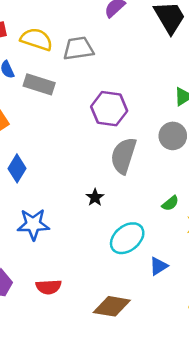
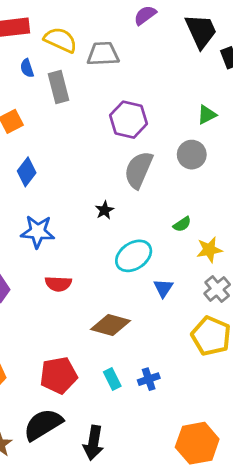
gray rectangle: (39, 84) -> (58, 87), turned 52
blue triangle: (159, 266) -> (163, 288), turned -30
red semicircle: (49, 287) -> (58, 284), moved

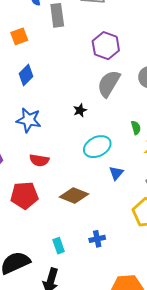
green semicircle: (182, 224) -> (136, 128), turned -80
red pentagon: (59, 375) -> (24, 195), moved
cyan rectangle: (112, 379) -> (59, 246), moved

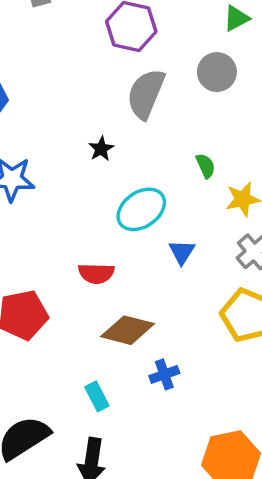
red semicircle: (39, 160) -> (96, 273), moved
brown diamond: (74, 195) -> (127, 330), moved

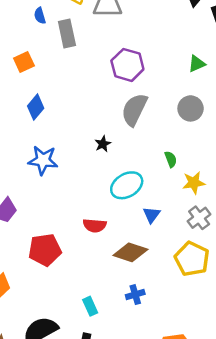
gray circle: (217, 72) -> (191, 108), moved
brown diamond: (127, 330) -> (130, 252), moved

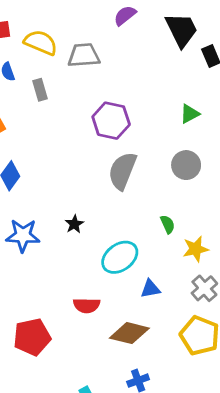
gray rectangle: (67, 33) -> (40, 90), size x0.7
black star: (103, 144) -> (74, 224), moved
blue triangle: (152, 215) -> (150, 289), turned 48

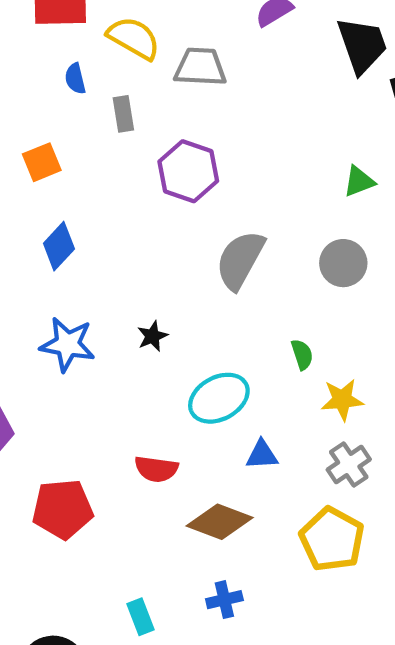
purple hexagon: (111, 121) -> (188, 171), moved

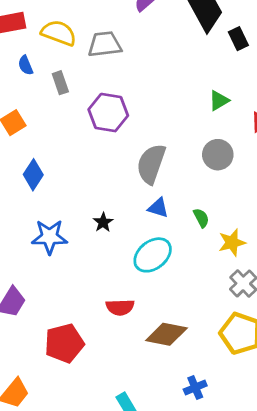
blue triangle: (262, 455) -> (158, 208), moved, turned 30
blue cross: (224, 600) -> (195, 387), moved

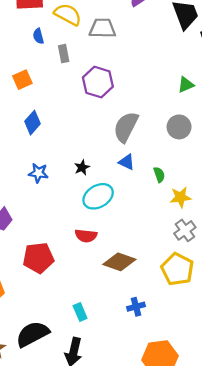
blue star: (49, 237) -> (38, 173), size x0.7
cyan ellipse: (153, 255) -> (98, 196), moved

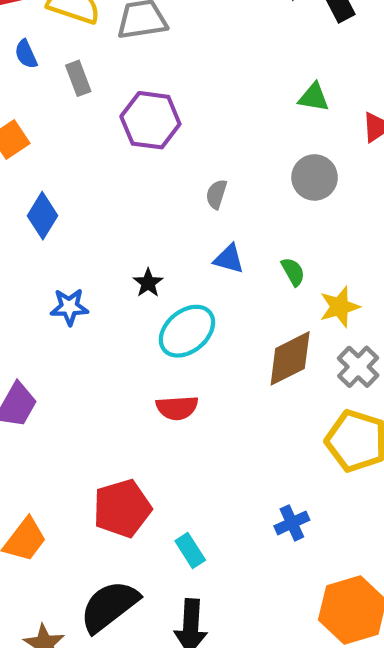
green triangle: (186, 85) -> (314, 97), turned 42
gray semicircle: (126, 127) -> (216, 194), size x0.5
red pentagon: (38, 258) -> (122, 508), moved
brown diamond: (119, 262) -> (290, 358), moved, turned -36

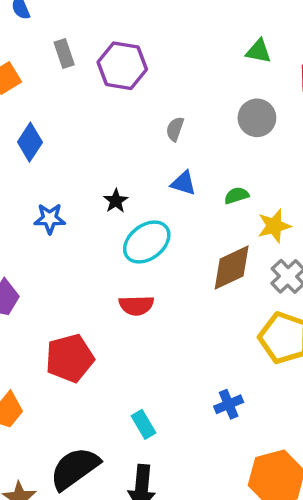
gray rectangle: (78, 78) -> (64, 53), moved
green semicircle: (293, 272) -> (236, 196), turned -80
red pentagon: (122, 508) -> (70, 358), moved

